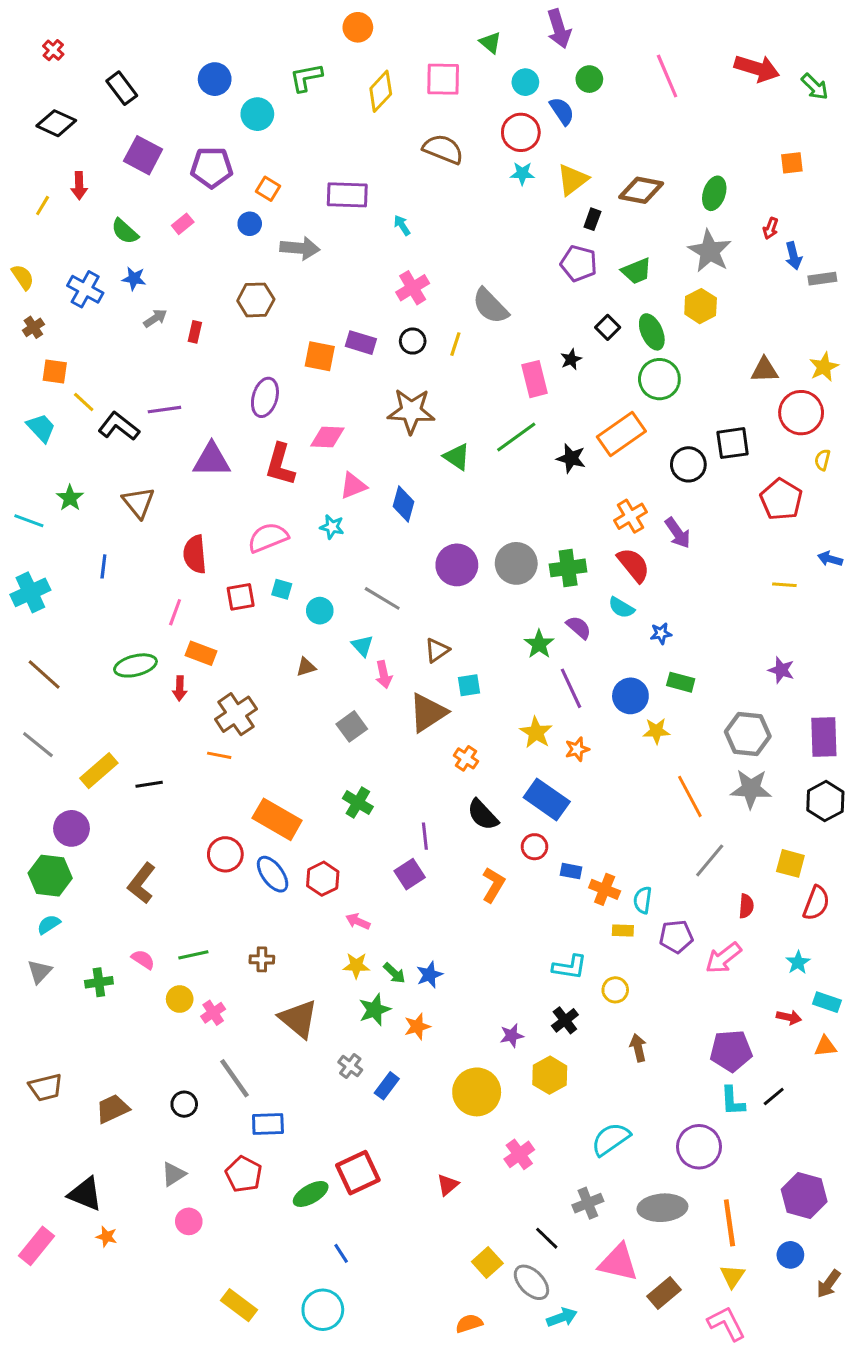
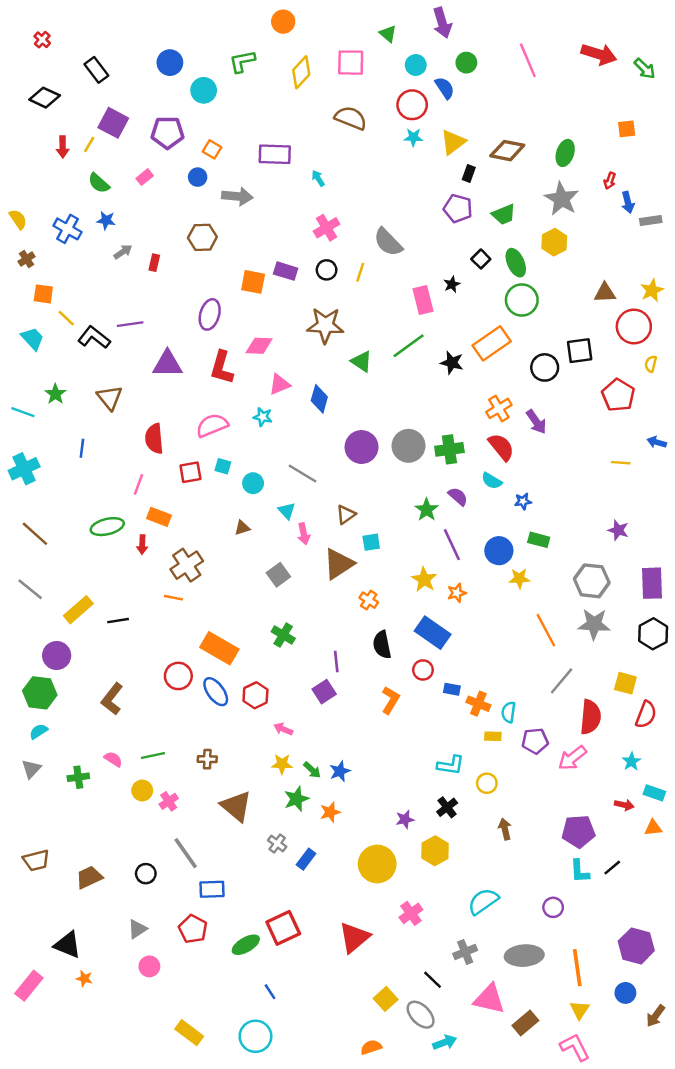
yellow line: (43, 205) -> (89, 145), moved
black semicircle: (483, 815) -> (382, 645), turned 32
red semicircle: (746, 906) -> (590, 717), size x1.8
purple circle: (699, 1147) -> (553, 907), size x0.6
red triangle: (448, 1185) -> (354, 937), size x1.8

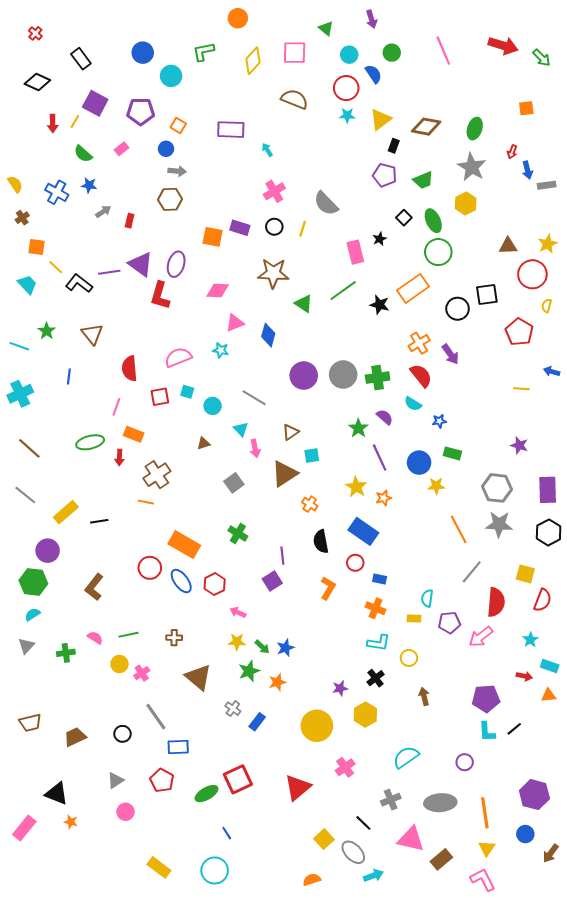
purple arrow: (442, 23) -> (371, 19), size x0.7
gray arrow: (237, 196) -> (177, 171), moved, size x0.7
purple triangle: (167, 364) -> (141, 264), moved, turned 36
red L-shape: (222, 367) -> (160, 296), moved
orange cross: (478, 704) -> (376, 608), moved

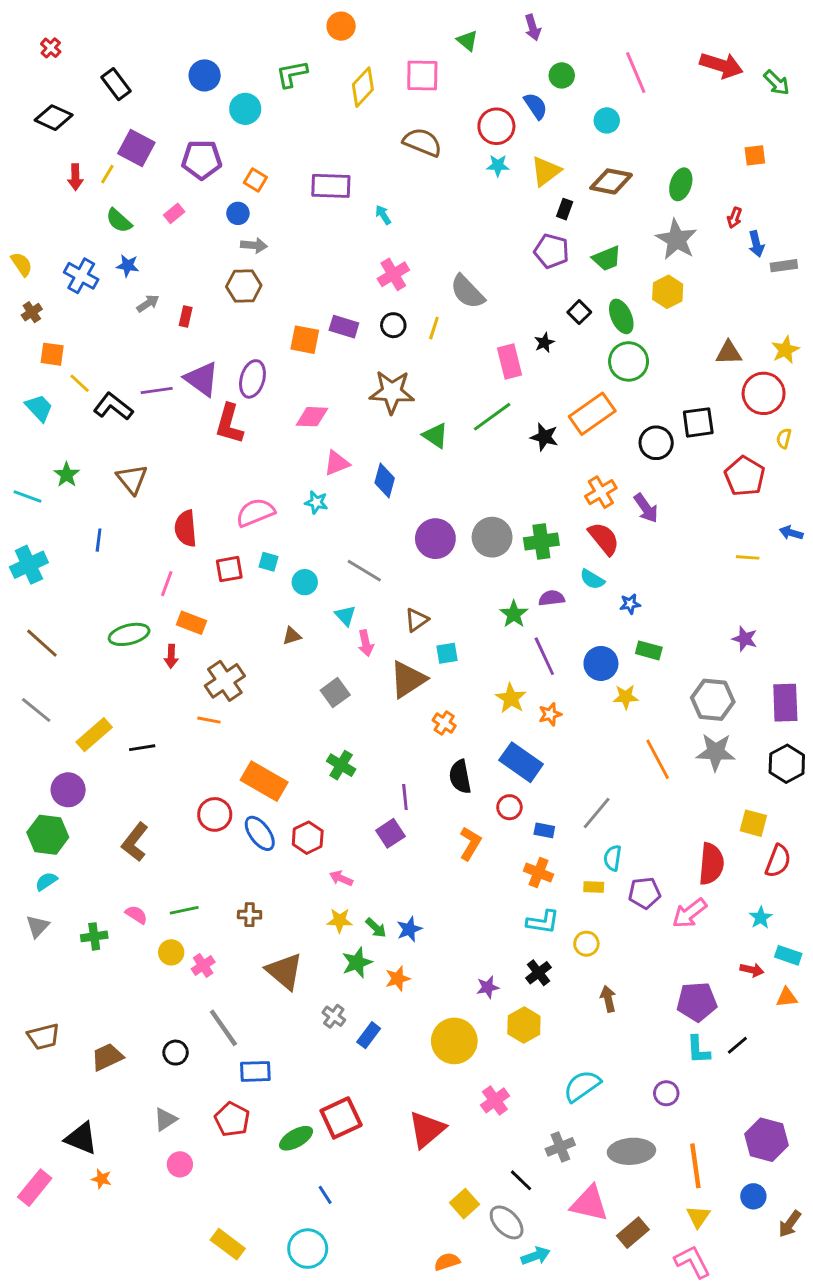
cyan circle: (349, 55) -> (607, 120), moved
purple semicircle: (385, 417) -> (552, 598), turned -48
gray line: (472, 572) -> (597, 813), moved

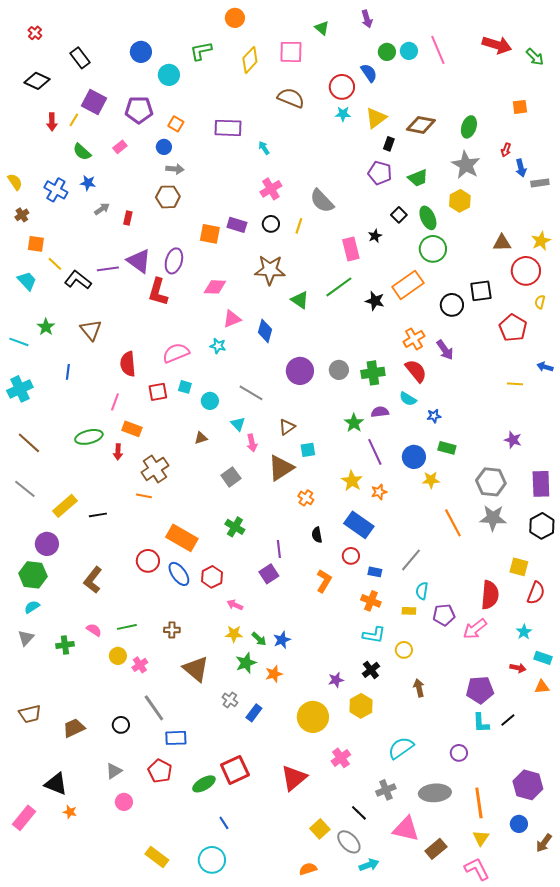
cyan circle: (607, 120) -> (409, 51), moved
gray circle: (492, 537) -> (339, 370), size x0.7
black semicircle: (460, 777) -> (317, 535), size x0.7

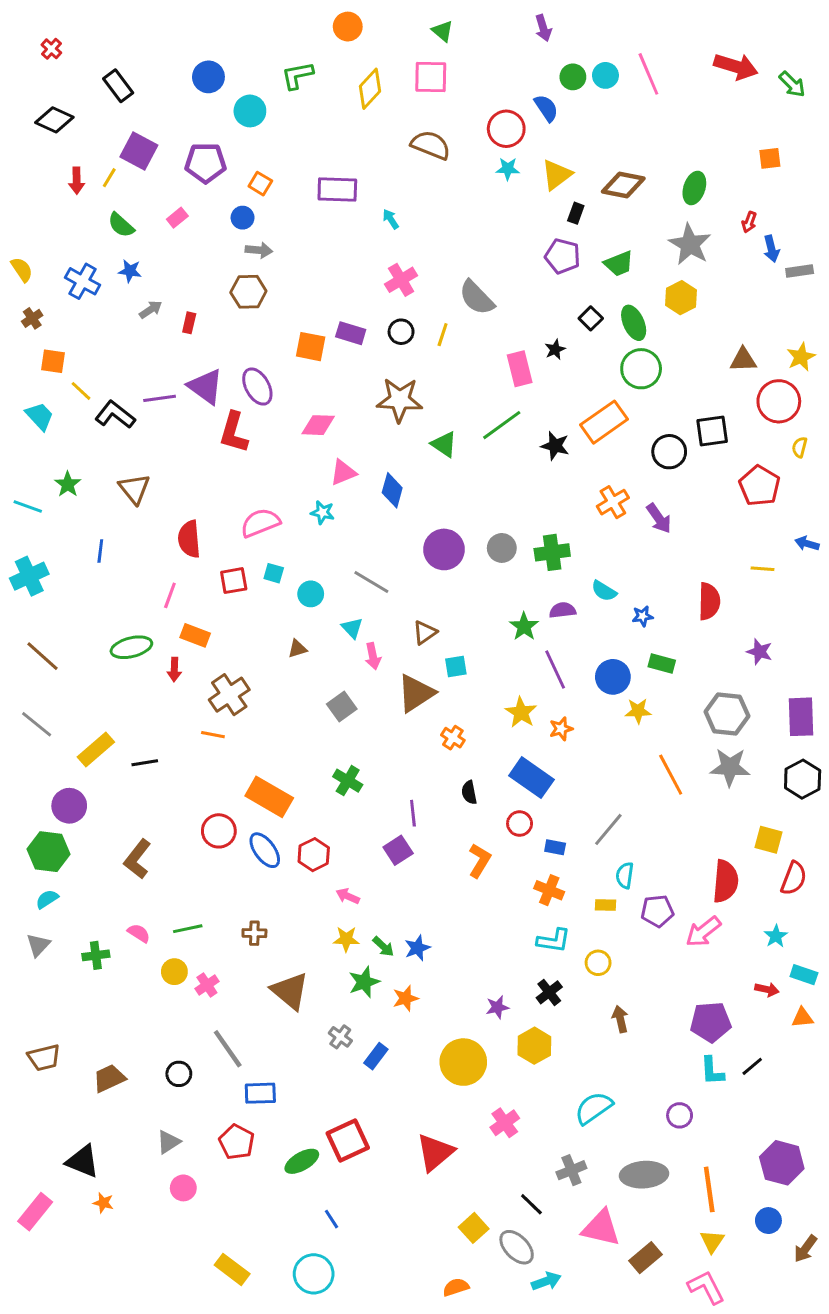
green triangle: (322, 28) -> (443, 31), moved
purple ellipse: (174, 261) -> (257, 387), turned -45
red semicircle: (416, 371) -> (709, 601), moved, turned 40

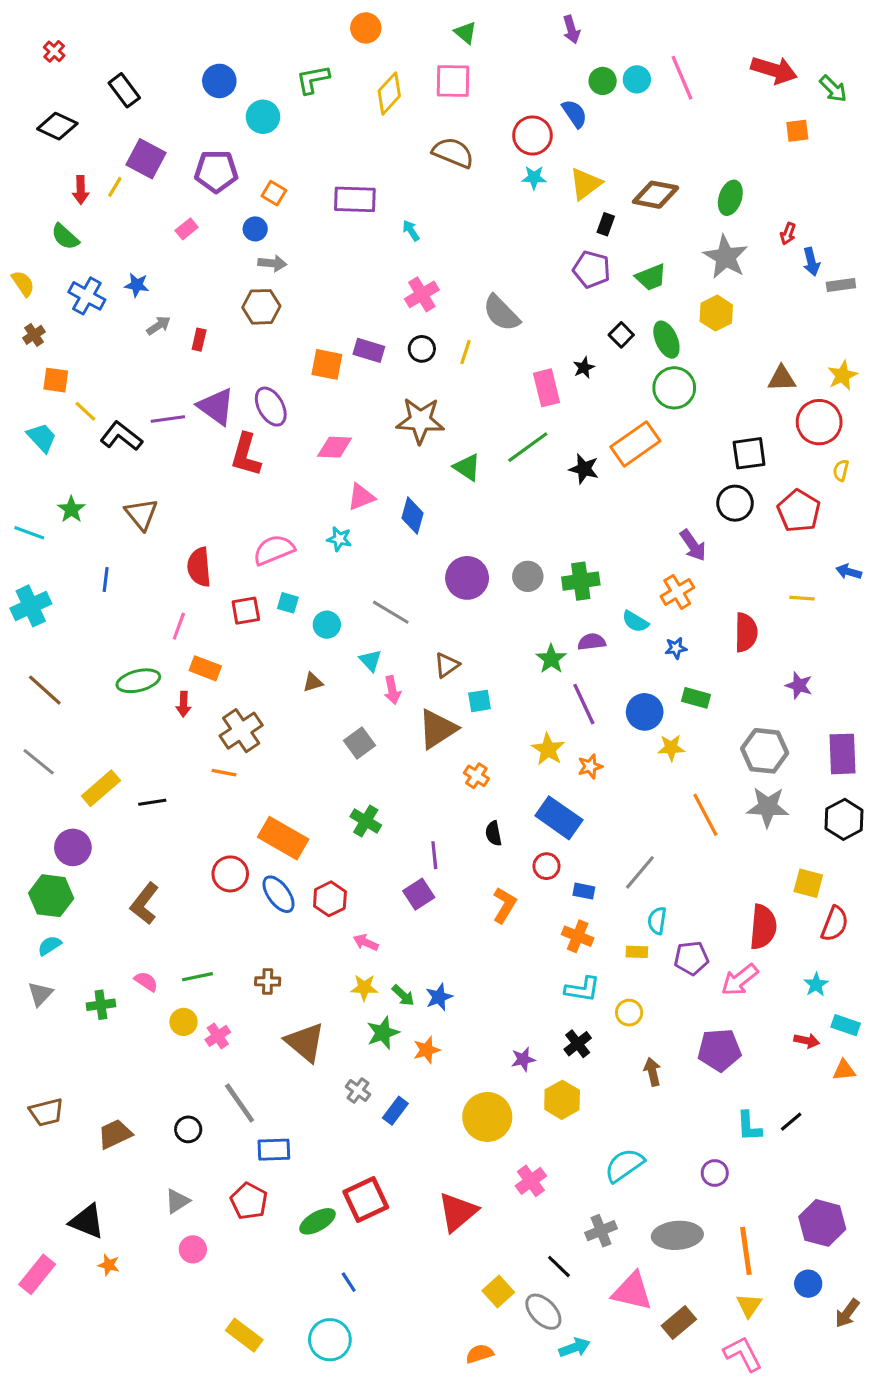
orange square: (770, 158) -> (797, 131), moved
green semicircle: (121, 225) -> (65, 237), moved
black circle: (669, 452) -> (735, 503), moved
orange cross: (613, 502) -> (677, 592), moved
purple pentagon: (711, 1022) -> (719, 1050), moved

